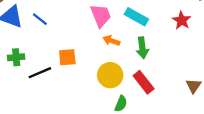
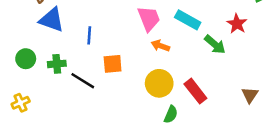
blue line: (40, 19) -> (89, 35), moved, turned 56
green arrow: (142, 48) -> (215, 44), moved, turned -42
black line: (40, 73) -> (83, 81), turned 55

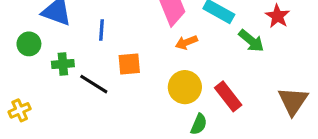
orange arrow: (160, 46) -> (186, 42), turned -42
green circle: (26, 59) -> (29, 44), moved
brown triangle: (250, 95) -> (293, 101), size x1.5

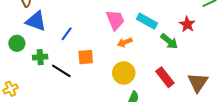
blue line: (101, 30) -> (67, 34), turned 32
red rectangle: (228, 96) -> (165, 77), moved

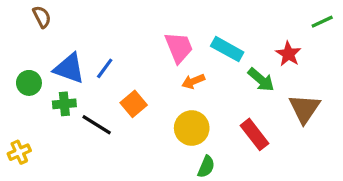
blue triangle: (36, 21) -> (69, 68), moved
orange square: (86, 57) -> (134, 104), turned -35
brown triangle: (198, 82) -> (304, 109), moved

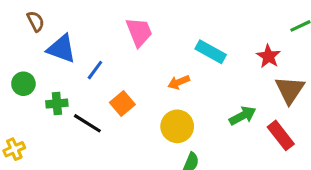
pink trapezoid: (179, 47) -> (139, 32), moved
blue triangle: (69, 68) -> (61, 49), moved
green arrow: (261, 80) -> (243, 116), moved, turned -68
brown triangle: (304, 109) -> (290, 90), moved
red rectangle: (255, 134) -> (281, 135), moved

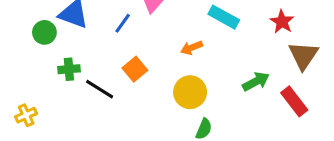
blue line: (95, 70) -> (123, 23), moved
green circle: (23, 84) -> (44, 32), moved

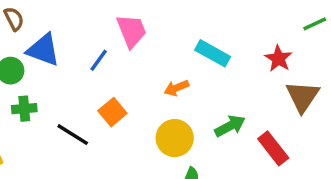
green cross: (69, 69) -> (24, 109), moved
green arrow: (256, 81) -> (230, 126), moved
red rectangle: (294, 101) -> (273, 148), moved

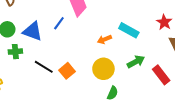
blue triangle: (43, 50) -> (33, 31), moved
cyan rectangle: (213, 53) -> (129, 30), moved
orange square: (112, 112) -> (67, 71), moved

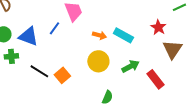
orange arrow: (104, 39) -> (99, 35), moved, turned -144
yellow circle: (103, 69) -> (98, 61), moved

